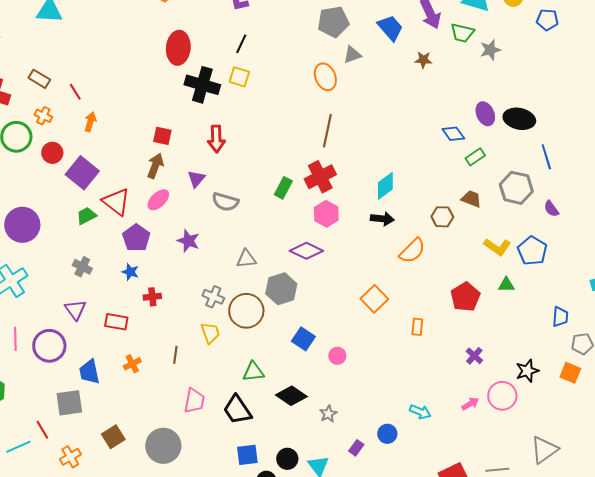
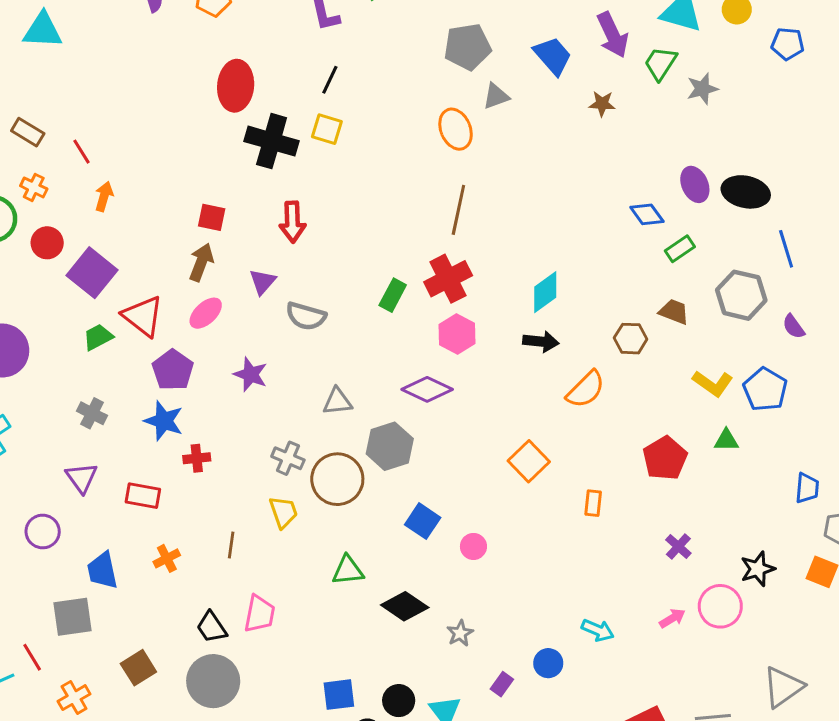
green trapezoid: (462, 33) -> (660, 63), turned 110
blue star: (130, 272) -> (164, 421), size x1.5
purple circle: (49, 346) -> (43, 532), size x0.7
black trapezoid: (237, 410) -> (212, 627), moved, size x0.7

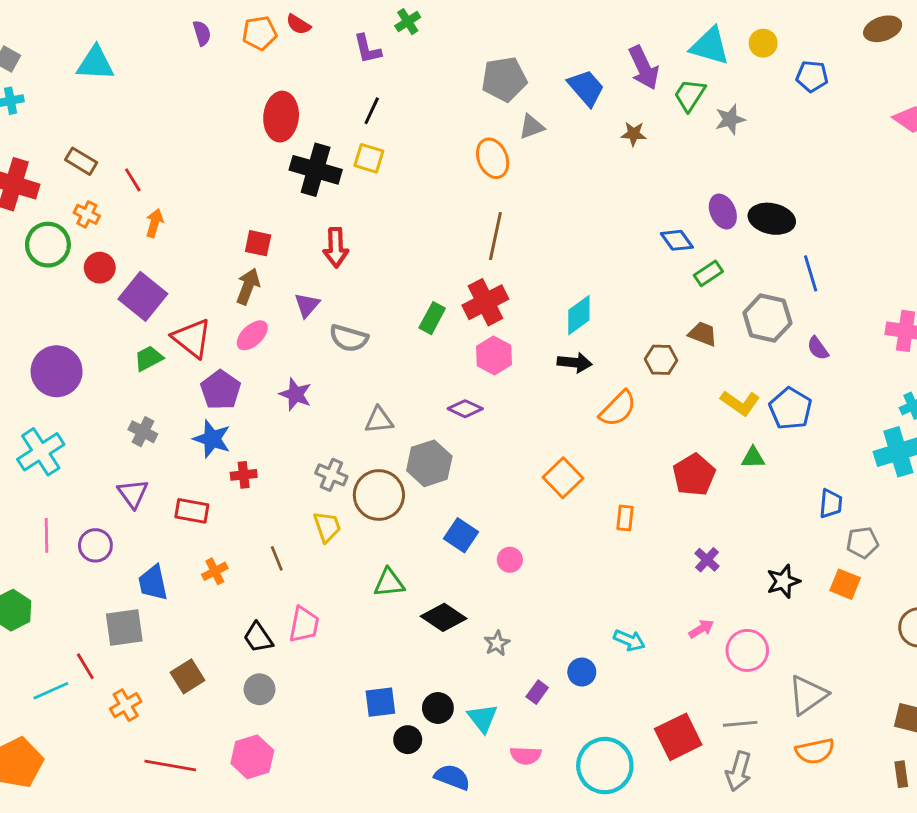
purple diamond: (427, 389) -> (465, 409), size x0.7
brown line: (231, 545) -> (277, 558), turned -30
pink circle: (720, 606) -> (747, 650), moved
gray circle: (213, 681) -> (259, 689), size x0.6

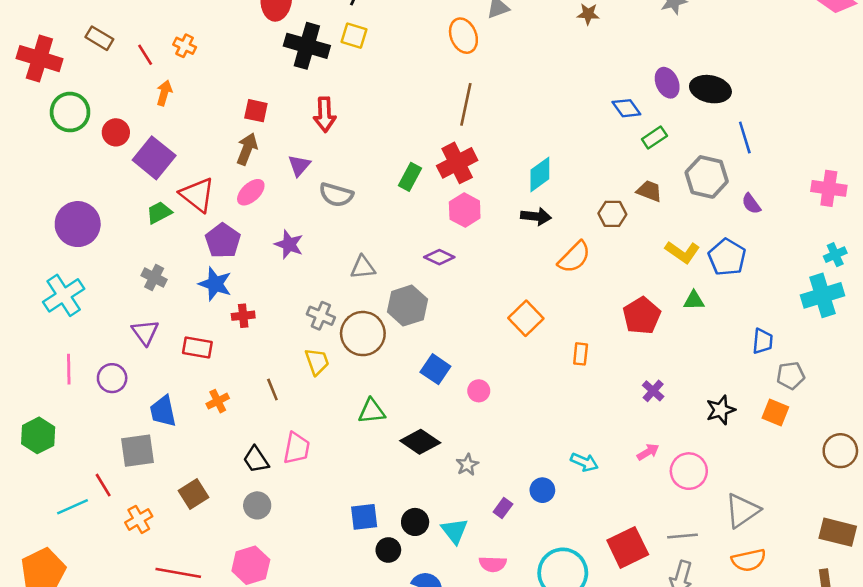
orange cross: (87, 214) -> (185, 46), moved

